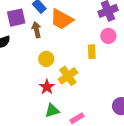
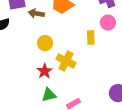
brown arrow: (36, 30) -> (36, 14), turned -70
yellow cross: (68, 76) -> (66, 61), turned -30

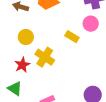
yellow rectangle: (91, 38) -> (72, 37), turned -64
green triangle: (49, 95) -> (15, 88), moved, turned 42

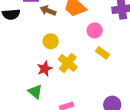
pink circle: (91, 24) -> (95, 30), moved
yellow rectangle: (72, 37) -> (103, 53), moved

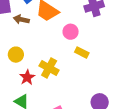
yellow circle: (51, 41) -> (16, 55), moved

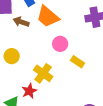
pink circle: (71, 32) -> (60, 44), moved
red star: (27, 77) -> (29, 91), moved

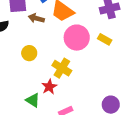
pink circle: (60, 44) -> (77, 38), size x1.6
yellow rectangle: (77, 62) -> (105, 39), moved

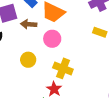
pink circle: (77, 38) -> (52, 39), moved, size x0.7

